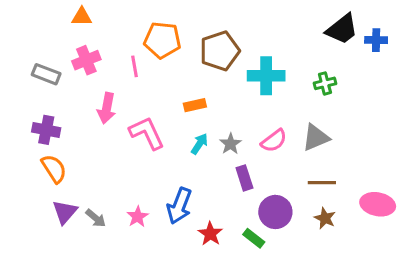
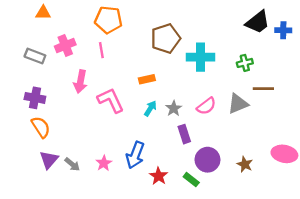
orange triangle: (82, 17) -> (43, 13), moved
orange pentagon: (162, 40) -> (108, 20), moved
brown line: (322, 183) -> (263, 89), moved

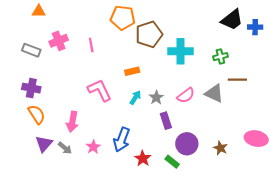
orange pentagon: (108, 20) -> (123, 18), moved
pink arrow: (80, 82) -> (72, 122), moved
gray triangle: (238, 104) -> (214, 93), turned 48

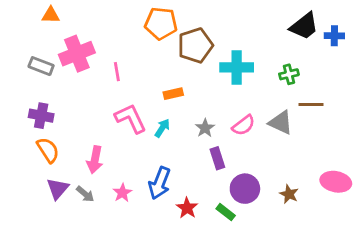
pink cross: (59, 41) -> (77, 54), size x1.4
pink line: (91, 45) -> (117, 72), moved
cyan arrow: (135, 98) -> (162, 128), moved

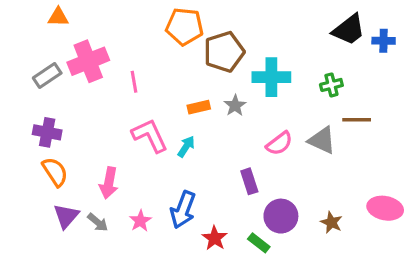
gray rectangle: (41, 66) -> (47, 75), turned -55
gray star: (205, 128) -> (235, 106), moved

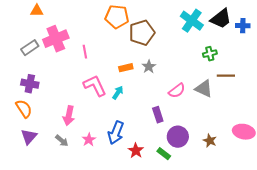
cyan cross: (271, 77) -> (192, 21), moved, turned 35
orange semicircle: (55, 172) -> (24, 109), moved
purple triangle: (66, 216) -> (29, 137), moved

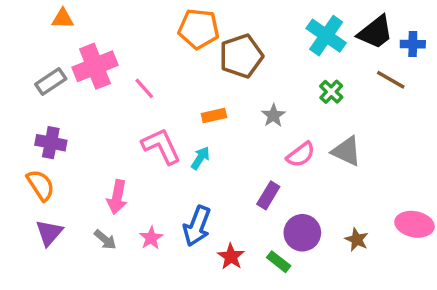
pink line: (85, 52) -> (144, 88), turned -32
green cross: (210, 54) -> (331, 92), moved, turned -32
gray star: (149, 67) -> (273, 115), moved
brown line: (226, 76) -> (391, 80), moved, turned 30
purple rectangle: (158, 115) -> (268, 195), turned 49

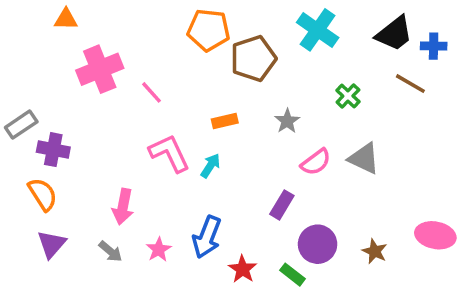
cyan cross: (326, 36) -> (318, 30), moved
gray rectangle: (51, 82) -> (21, 125), moved

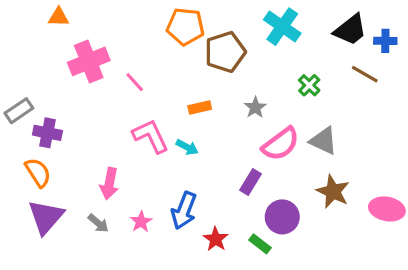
pink semicircle: (316, 162) -> (281, 144), size x1.4
cyan arrow: (210, 166) -> (187, 147), turned 85
purple triangle: (52, 244) -> (46, 217), size x1.4
brown star: (375, 251) -> (333, 192), moved, size x1.5

